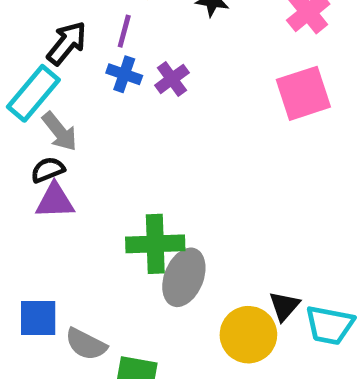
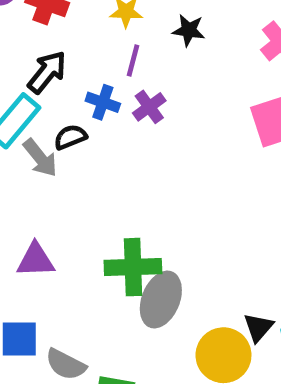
purple line: (124, 31) -> (133, 60), moved
black semicircle: (48, 170) -> (70, 137), moved
purple triangle: (55, 201) -> (36, 260), moved

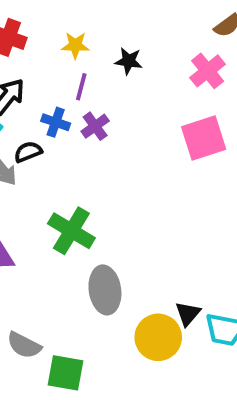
green cross: (133, 267) -> (71, 231), moved, turned 33
gray ellipse: (161, 299) -> (105, 290), turned -30

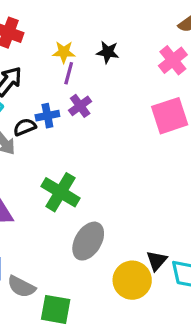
yellow star: (75, 45) -> (64, 52), moved
blue cross: (56, 122) -> (47, 116), moved, turned -30
gray ellipse: (105, 290) -> (88, 241), turned 39

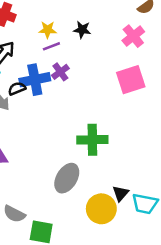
purple line: (69, 73) -> (51, 46), turned 54
blue cross: (47, 116) -> (35, 80), size x1.6
green cross: (60, 192) -> (92, 140), moved, turned -32

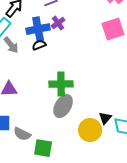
black semicircle: (17, 89) -> (39, 45), moved
green cross: (92, 140) -> (61, 84), moved

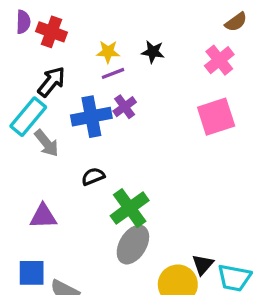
black semicircle: (39, 45) -> (93, 176), moved
green cross: (61, 84) -> (130, 208), turned -35

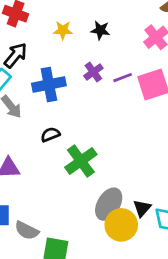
purple line: (113, 73) -> (123, 78), moved
purple cross: (125, 107) -> (93, 72), moved
gray ellipse: (133, 245) -> (109, 204), moved

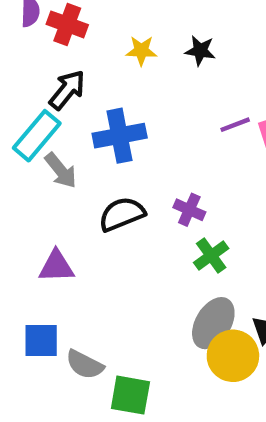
purple cross: (93, 72) -> (189, 210), moved, turned -30
black semicircle: (50, 135) -> (122, 214), size x1.5
green cross: (81, 161) -> (211, 256), moved, size x0.7

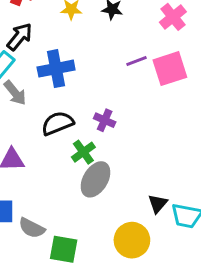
green cross: (211, 256) -> (83, 152), moved
gray ellipse: (213, 323) -> (96, 179), moved
yellow circle: (233, 356) -> (132, 240), moved

